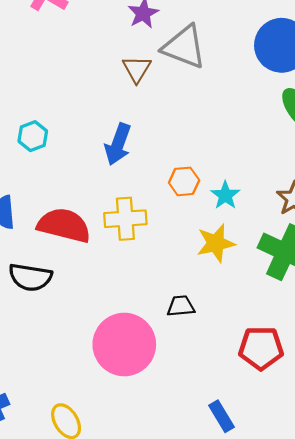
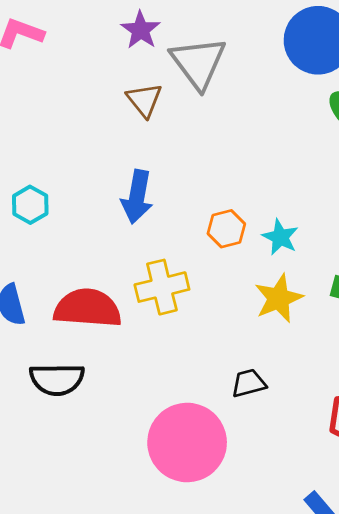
gray triangle: (184, 47) -> (198, 63), turned 42

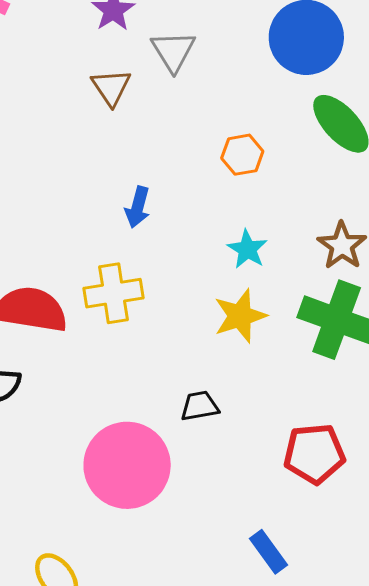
gray triangle: (198, 63) -> (173, 51), size x0.7
blue arrow: (137, 197) -> (138, 207), moved, size x0.7
orange hexagon: (226, 229) -> (242, 155), moved

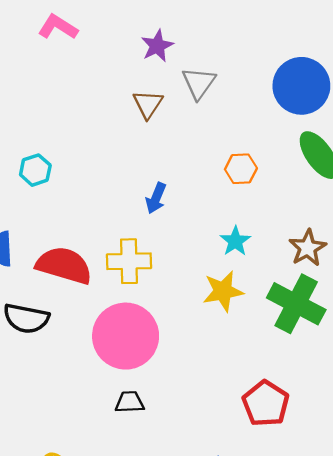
black trapezoid: (200, 406) -> (130, 402), moved
red pentagon: (314, 454) -> (266, 404), turned 30
pink circle: (127, 465) -> (126, 336), moved

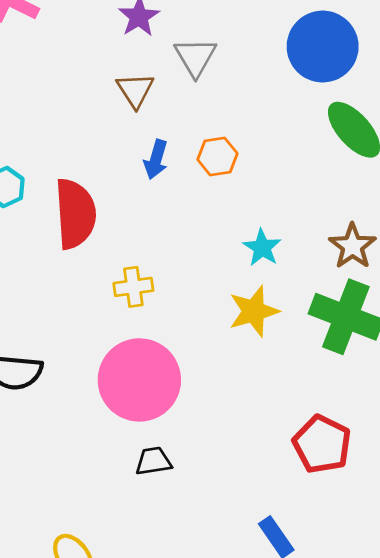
orange hexagon: (241, 169) -> (217, 156), moved
blue arrow: (156, 198) -> (156, 159), moved
yellow cross: (129, 261) -> (133, 287), size x0.7
red semicircle: (64, 265) -> (75, 214), moved, turned 76

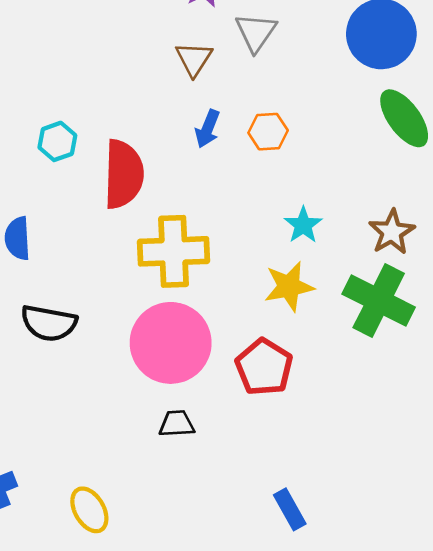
yellow cross: (133, 287) -> (174, 251), size x1.8
red pentagon: (322, 444) -> (264, 367), moved

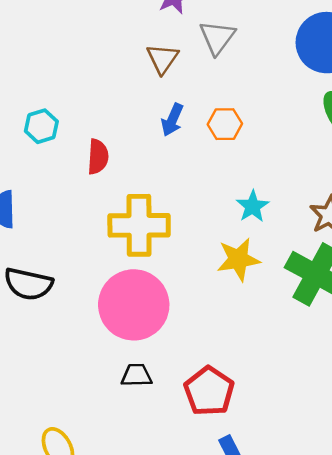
red semicircle: (124, 174) -> (98, 157), size x0.6
red pentagon: (264, 367) -> (209, 391), moved

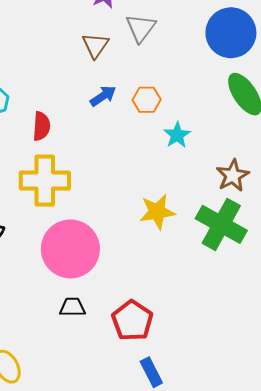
blue arrow: (172, 120) -> (103, 96), turned -148
cyan star: (253, 206) -> (177, 135), moved
yellow cross: (139, 225) -> (45, 180), moved

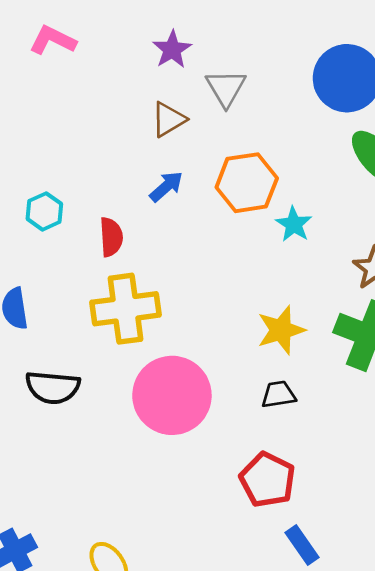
brown triangle: (95, 45) -> (169, 119), turned 32
blue arrow: (103, 96) -> (166, 187), moved
orange hexagon: (147, 100) -> (247, 183), size x1.6
black trapezoid: (72, 307) -> (279, 394), moved

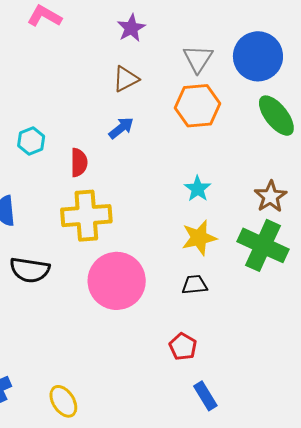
gray triangle: (226, 88) -> (198, 59), moved
orange hexagon: (247, 183) -> (197, 106), moved
cyan star: (294, 224) -> (198, 189), moved
red pentagon: (268, 480) -> (183, 347), size x0.7

